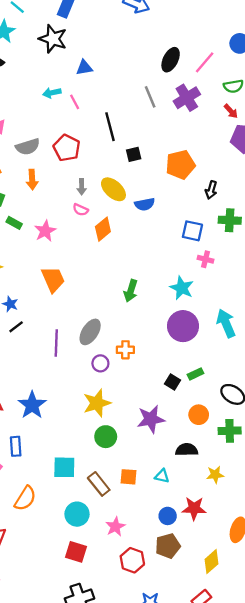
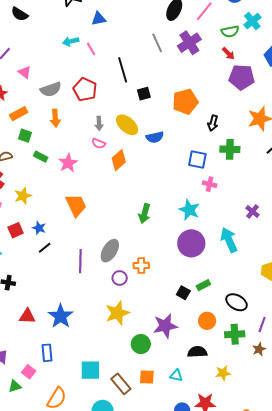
green circle: (106, 437) -> (141, 344), moved

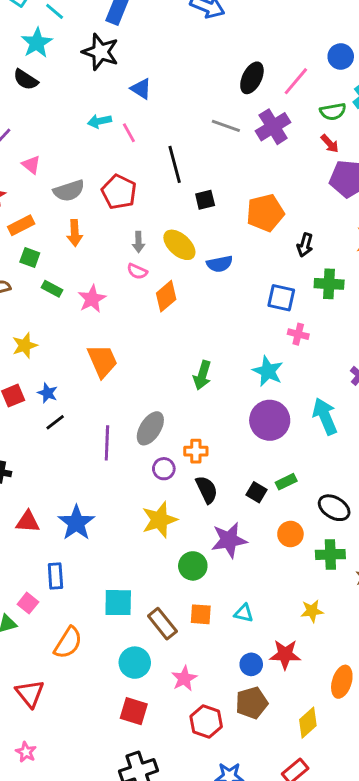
blue triangle: (99, 19) -> (141, 89), turned 42
gray line: (157, 43) -> (226, 126), turned -48
black semicircle: (197, 352) -> (207, 490), moved, turned 66

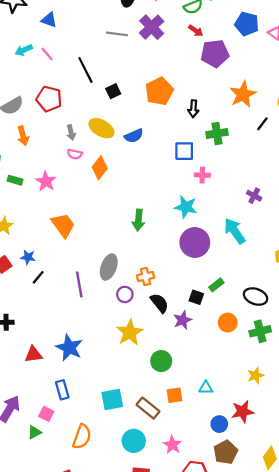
purple star: (229, 540) -> (183, 320), moved, size x0.7

